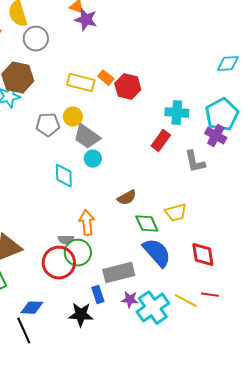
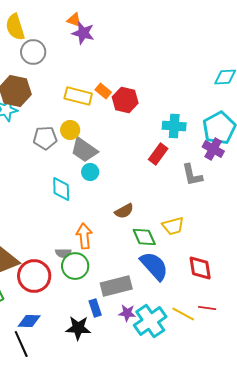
red circle: (59, 263) -> (34, 276), moved

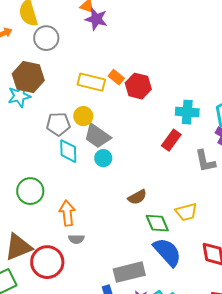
cyan diamond: (61, 189) -> (68, 151), moved
orange arrow: (84, 236) -> (67, 213), moved
green circle: (75, 266) -> (30, 191), moved

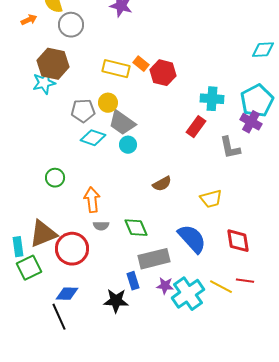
cyan diamond: (68, 151) -> (93, 138), turned -70
green circle: (30, 191) -> (55, 178), size x0.7
green diamond: (157, 223) -> (136, 228), moved

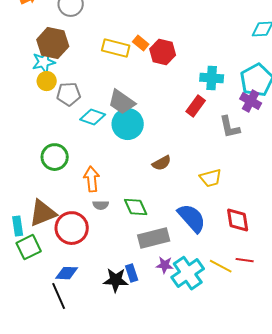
yellow circle: (108, 103) -> (47, 81), moved
gray pentagon: (83, 111) -> (69, 94), moved
cyan circle: (128, 145) -> (128, 124), size x1.8
green circle: (55, 178) -> (55, 157), size x1.4
blue rectangle: (133, 281) -> (132, 273), moved

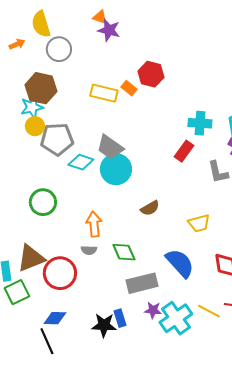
red hexagon: (163, 52) -> (151, 74), moved
gray pentagon: (69, 94) -> (57, 139), size x1.4
orange arrow: (92, 179) -> (94, 224), moved

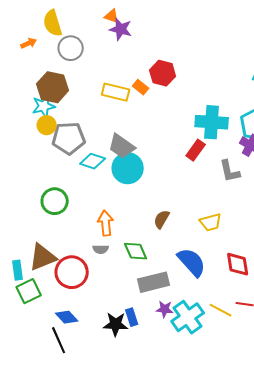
cyan cross: (200, 123) -> (212, 122), size x1.4
brown semicircle: (150, 208) -> (162, 219), moved, turned 150
blue diamond: (55, 318) -> (67, 317), turned 45

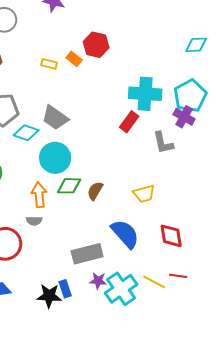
yellow rectangle: (116, 92) -> (49, 64), size x0.6
cyan circle: (128, 168) -> (55, 158), moved
green diamond: (136, 251) -> (69, 186), moved, turned -65

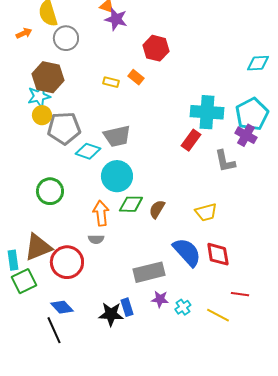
red hexagon: (96, 45) -> (156, 48), moved
gray trapezoid: (55, 118) -> (117, 136), turned -48
red diamond: (171, 236) -> (218, 254), moved
yellow line: (154, 282) -> (218, 315), moved
cyan cross: (121, 289) -> (183, 307), size x0.5

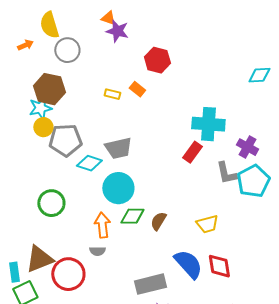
cyan pentagon: (252, 114) -> (253, 181), moved

